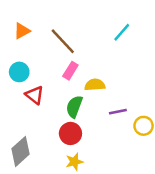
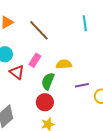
cyan line: (122, 32) -> (85, 23), turned -49
pink rectangle: (70, 71) -> (35, 60), moved

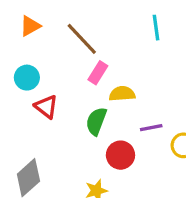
pink rectangle: (35, 60) -> (98, 73), moved
red circle: (45, 102) -> (120, 155), moved

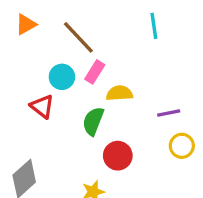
cyan circle: (27, 78) -> (62, 77), moved
purple line: (151, 128) -> (169, 113), moved

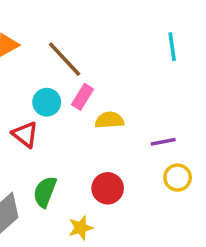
cyan line: (154, 26) -> (172, 47), moved
green semicircle: (93, 121) -> (45, 192), moved

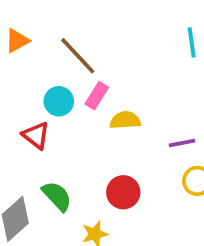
green semicircle: (45, 192) -> (57, 196), turned 116

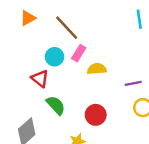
green semicircle: (57, 196) -> (56, 105), moved

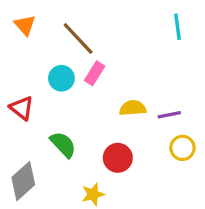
orange triangle: (28, 18) -> (25, 25), turned -42
yellow semicircle: (97, 69) -> (133, 108), moved
red triangle: (40, 79) -> (22, 108), moved

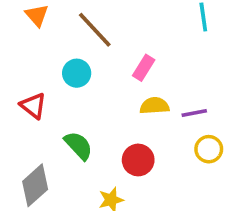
pink rectangle: (95, 73) -> (144, 68), moved

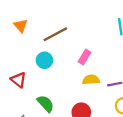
brown line: (95, 30) -> (55, 34), turned -75

